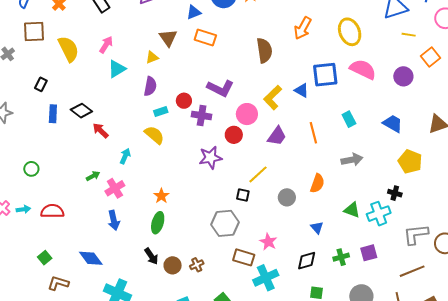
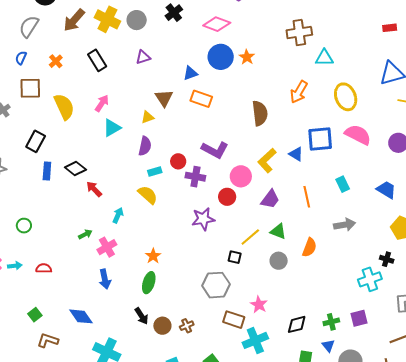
black rectangle: (41, 84) -> (36, 141), size x1.5
green triangle: (352, 210) -> (278, 231), moved
red semicircle: (52, 211) -> (44, 268), size x0.7
blue triangle: (317, 228) -> (328, 346), moved

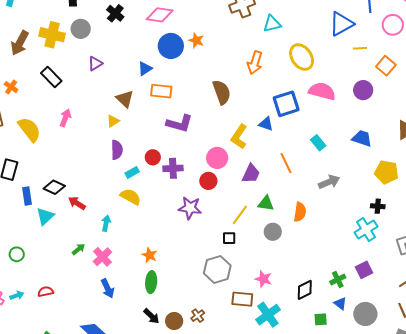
cyan triangle: (112, 128) -> (45, 216), moved
purple L-shape: (215, 150) -> (180, 123), moved
purple star: (203, 219) -> (190, 208), turned 30

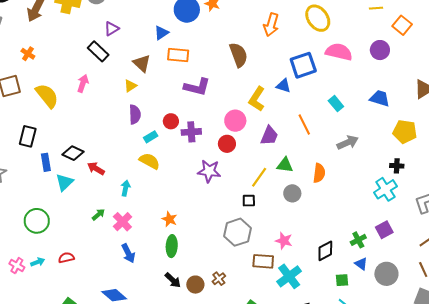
black rectangle: (51, 77) -> (98, 51), moved
green circle: (17, 254) -> (37, 221), size x1.6

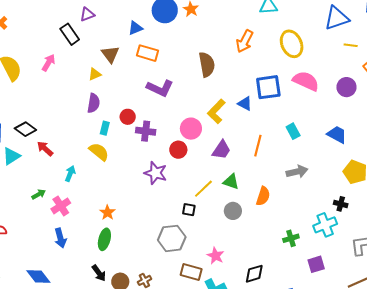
orange line: (304, 125) -> (258, 146), turned 30
cyan rectangle: (151, 137) -> (105, 128), turned -56
green cross: (358, 240) -> (291, 238), moved

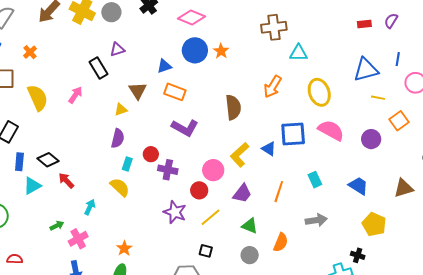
yellow line: (203, 189) -> (211, 217), moved

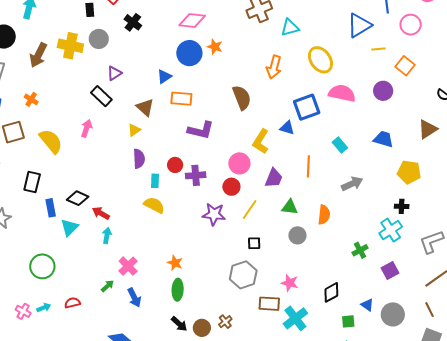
pink diamond: (191, 18) -> (192, 20), moved
cyan arrow: (90, 207) -> (107, 236), moved
green arrow: (57, 226) -> (108, 286), moved

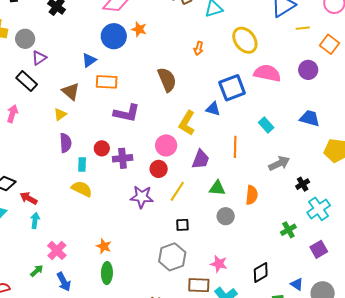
gray circle: (99, 39) -> (25, 39), moved
orange arrow: (274, 67) -> (199, 48), size x0.6
black cross: (402, 206) -> (303, 184), moved, turned -32

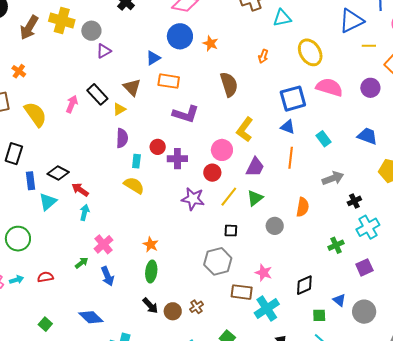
orange star: (139, 29) -> (210, 43), moved
black rectangle: (27, 81) -> (97, 94), moved
blue triangle: (213, 109) -> (288, 127), moved
green triangle: (217, 188) -> (255, 198), moved, turned -48

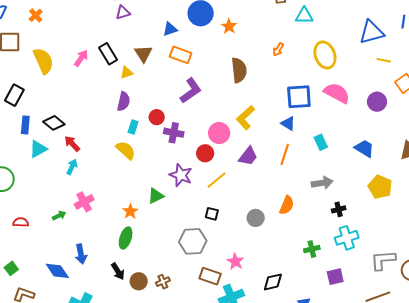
purple L-shape: (186, 114) -> (191, 91), turned -64
green triangle: (255, 198) -> (156, 196), moved
blue arrow: (107, 276) -> (81, 254), moved

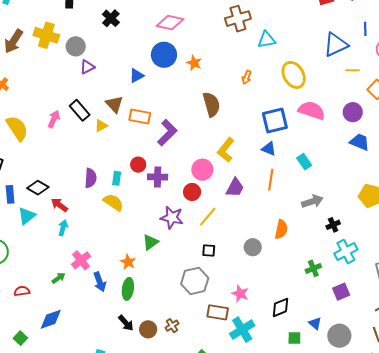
orange rectangle: (181, 55) -> (140, 116), moved
purple semicircle: (124, 101) -> (91, 178), moved
blue trapezoid: (364, 148) -> (360, 142), moved
blue arrow: (81, 254) -> (100, 282), moved
blue diamond: (57, 271) -> (51, 319), moved, turned -65

